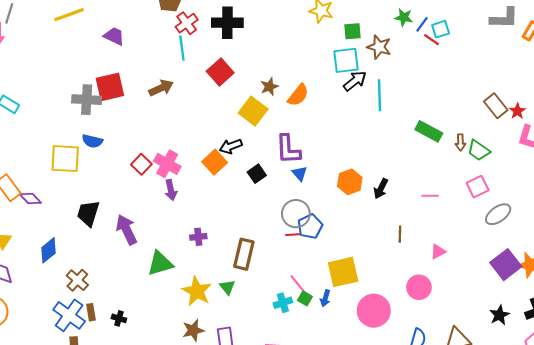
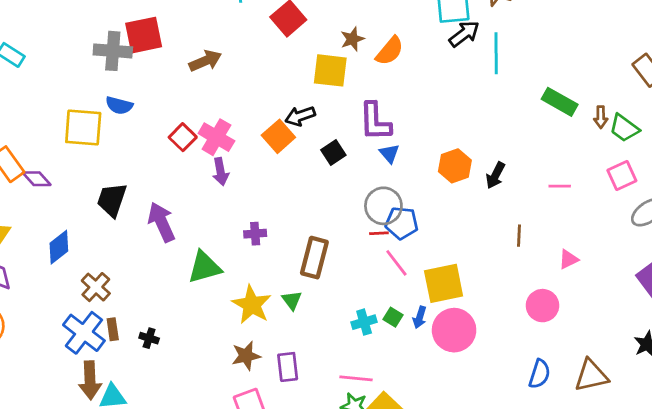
brown arrow: (161, 88) -> (205, 61), moved
yellow square: (253, 111) -> (330, 70), turned -32
blue pentagon: (310, 226) -> (402, 223), turned 30
pink line: (298, 285) -> (396, 263), moved
pink circle: (374, 311) -> (454, 330), moved

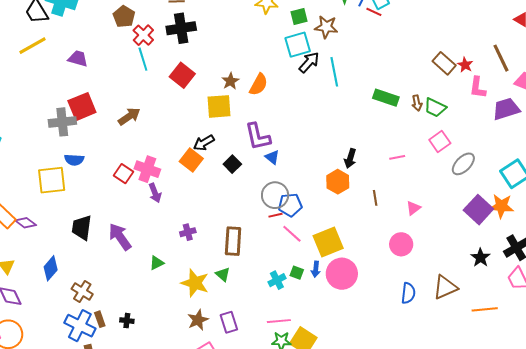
orange hexagon: (455, 166) -> (338, 182), moved
green triangle: (205, 267) -> (157, 263), size x0.6

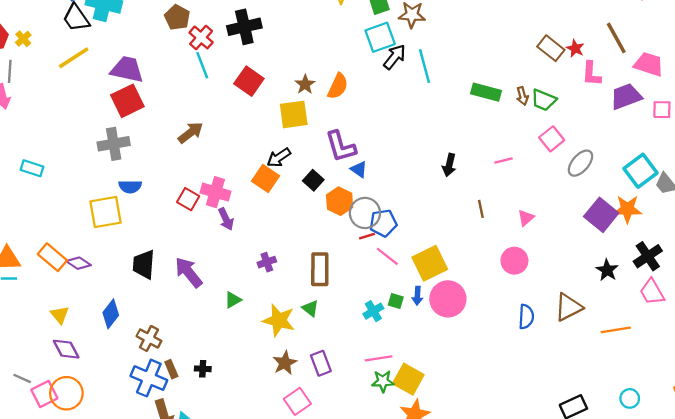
purple trapezoid: (78, 59) -> (127, 69), size x1.4
red square: (82, 107) -> (127, 101), moved
orange hexagon: (338, 182) -> (340, 201), moved

